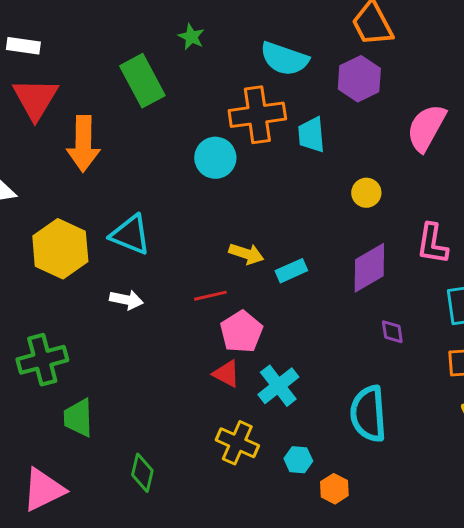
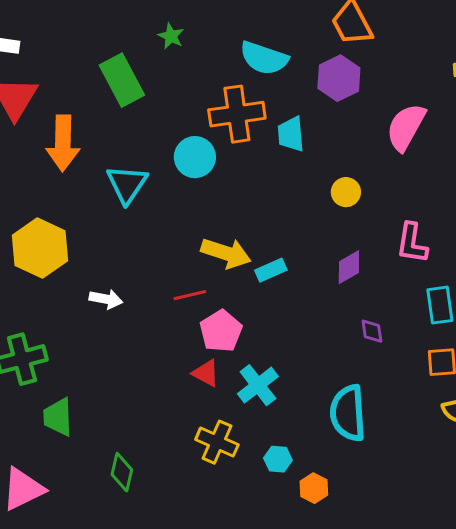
cyan triangle: (130, 235) -> (127, 184), moved, turned 42
yellow arrow: (246, 254) -> (226, 253), size x1.4
purple diamond: (369, 268) -> (349, 267), size x0.7

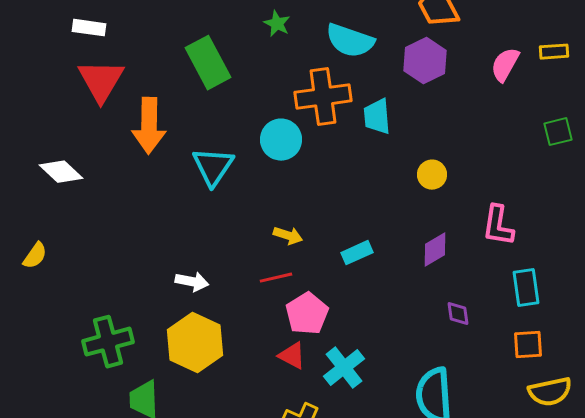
green star: (171, 36) -> (277, 24), moved
pink semicircle: (406, 127) -> (505, 65), moved, size x0.7
yellow hexagon: (40, 248) -> (195, 343), moved
yellow arrow: (226, 253) -> (288, 236), moved, size x0.6

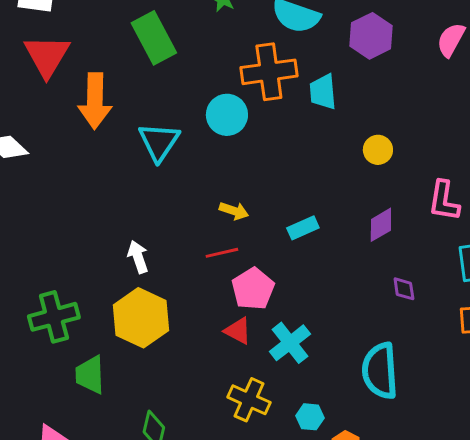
white arrow: (192, 282) -> (138, 257), turned -120

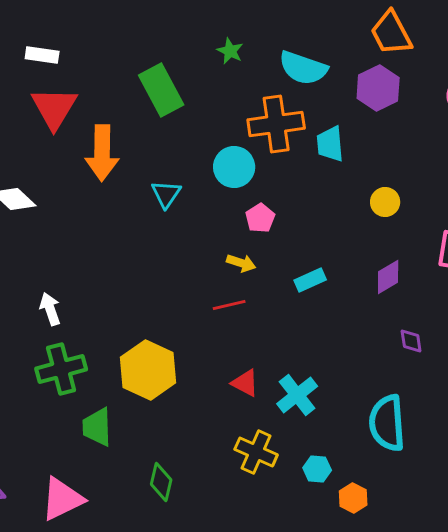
cyan triangle: (159, 142) -> (166, 194), size x0.7
white arrow: (138, 257) -> (50, 309), moved
pink pentagon: (253, 289) -> (260, 218), moved, size x0.7

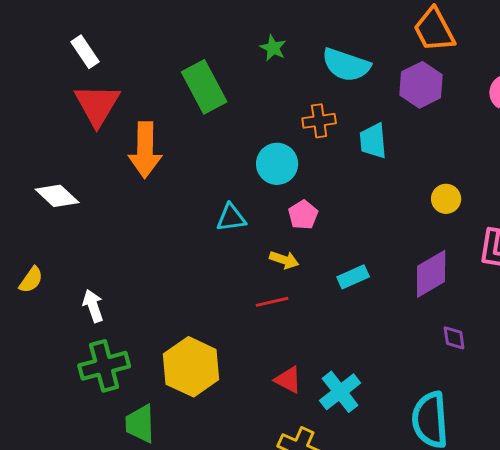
white rectangle: (42, 55) -> (85, 52), turned 48
orange cross: (276, 124) -> (319, 121), size x0.6
cyan triangle: (166, 194) -> (231, 218), moved, turned 48
yellow circle: (385, 202) -> (446, 199), moved
purple diamond: (388, 277) -> (431, 274), size x1.4

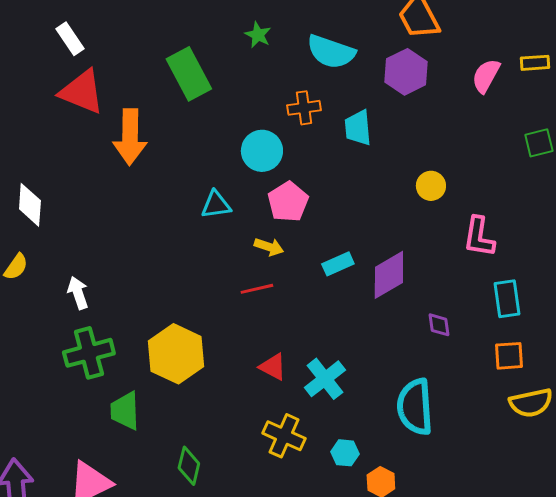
red triangle: (97, 105) -> (82, 92), turned -39
white diamond: (57, 196) -> (30, 205), moved, turned 51
pink pentagon: (303, 215) -> (288, 202), size x1.4
purple diamond: (431, 274) -> (389, 275), moved

